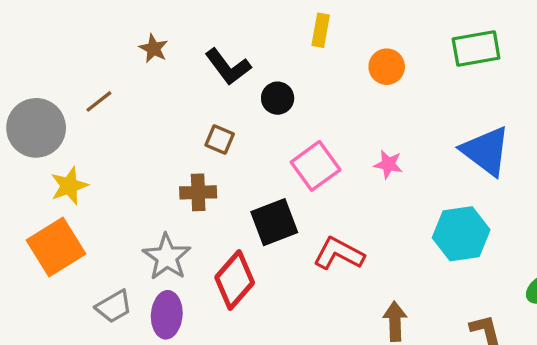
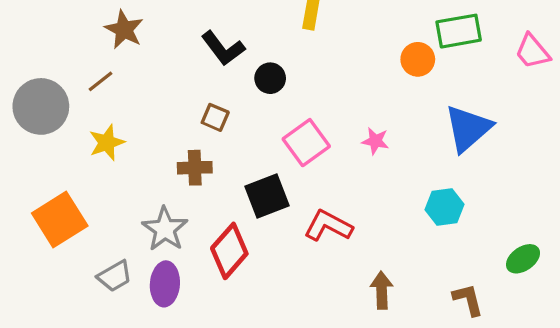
brown star: (154, 48) -> (124, 29), moved, size x1.4
orange circle: (387, 67) -> (418, 59), moved
blue triangle: (486, 151) -> (468, 128), turned 42
yellow star: (69, 186) -> (107, 143), moved
cyan hexagon: (461, 234) -> (444, 207), size x0.7

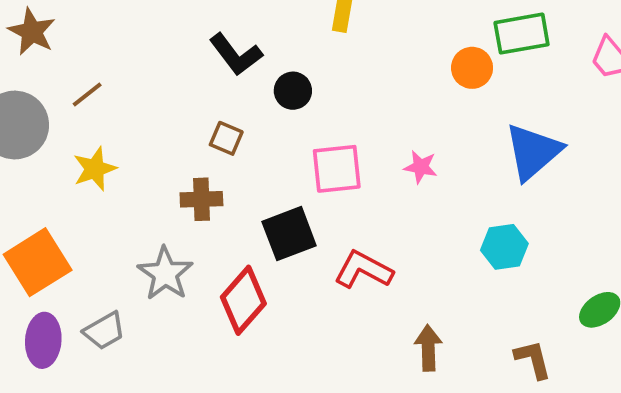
brown star: (124, 29) -> (32, 32), moved
pink square: (306, 143) -> (337, 169), turned 30
purple ellipse: (165, 284) -> (43, 340), moved

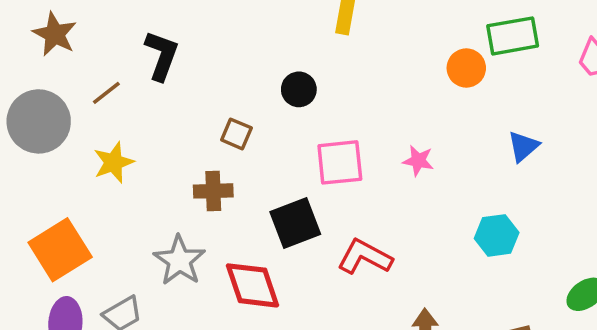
black L-shape: (236, 54) -> (162, 56), moved, turned -123
blue triangle: (533, 152) -> (523, 146), size x0.6
red diamond: (243, 300) -> (252, 285), turned -60

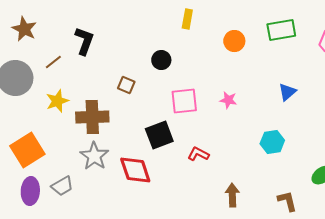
orange circle: (466, 68) -> (234, 41), moved
brown cross: (213, 191) -> (92, 117), moved, size x1.5
red L-shape: (365, 257) -> (198, 154), size x0.7

